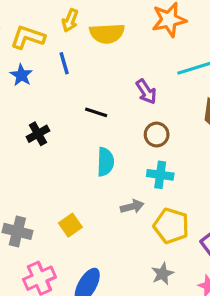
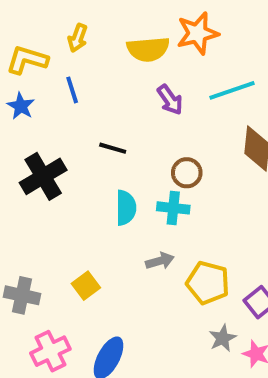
yellow semicircle: (107, 33) -> (148, 49), moved
purple arrow: (146, 92) -> (170, 100), moved
black cross: (38, 134) -> (43, 176), size x1.6
cyan cross: (160, 175) -> (173, 208), moved
gray star: (162, 274) -> (223, 338), moved

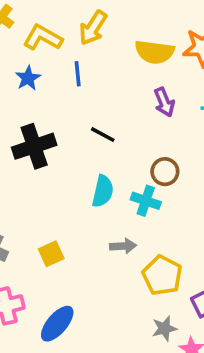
yellow arrow: (78, 38) -> (93, 28), size x1.4

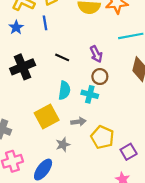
purple arrow: (164, 102) -> (96, 54), moved
yellow square: (51, 254) -> (47, 117), moved, size x1.6
gray star: (164, 328) -> (63, 145), moved

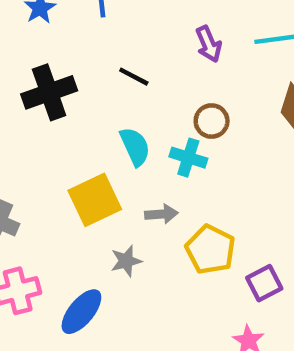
purple arrow: (96, 54) -> (209, 44), moved
cyan semicircle: (64, 90) -> (135, 147), turned -36

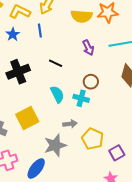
yellow square: (95, 200) -> (27, 118), moved
gray star: (126, 261) -> (55, 145), size x1.6

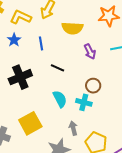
yellow semicircle: (82, 16) -> (72, 28), moved
blue line: (40, 31) -> (41, 43), moved
gray arrow: (70, 124) -> (73, 128), turned -96

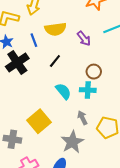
yellow semicircle: (72, 28) -> (55, 29), moved
black line: (58, 68) -> (55, 61), turned -64
black cross: (20, 77) -> (17, 62), moved

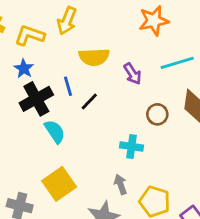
blue line: (34, 40) -> (68, 86), moved
brown circle: (94, 72) -> (157, 114), moved
cyan semicircle: (63, 91) -> (55, 132), moved

